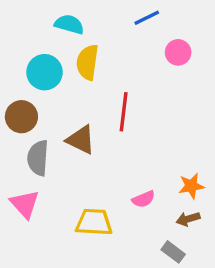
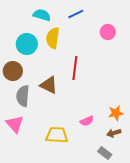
blue line: (147, 18) -> (76, 14), moved

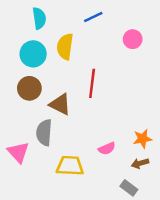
cyan semicircle: (42, 15) -> (39, 18), moved, turned 66
brown circle: (13, 71) -> (29, 88), moved
gray semicircle: (23, 96) -> (44, 133), moved

